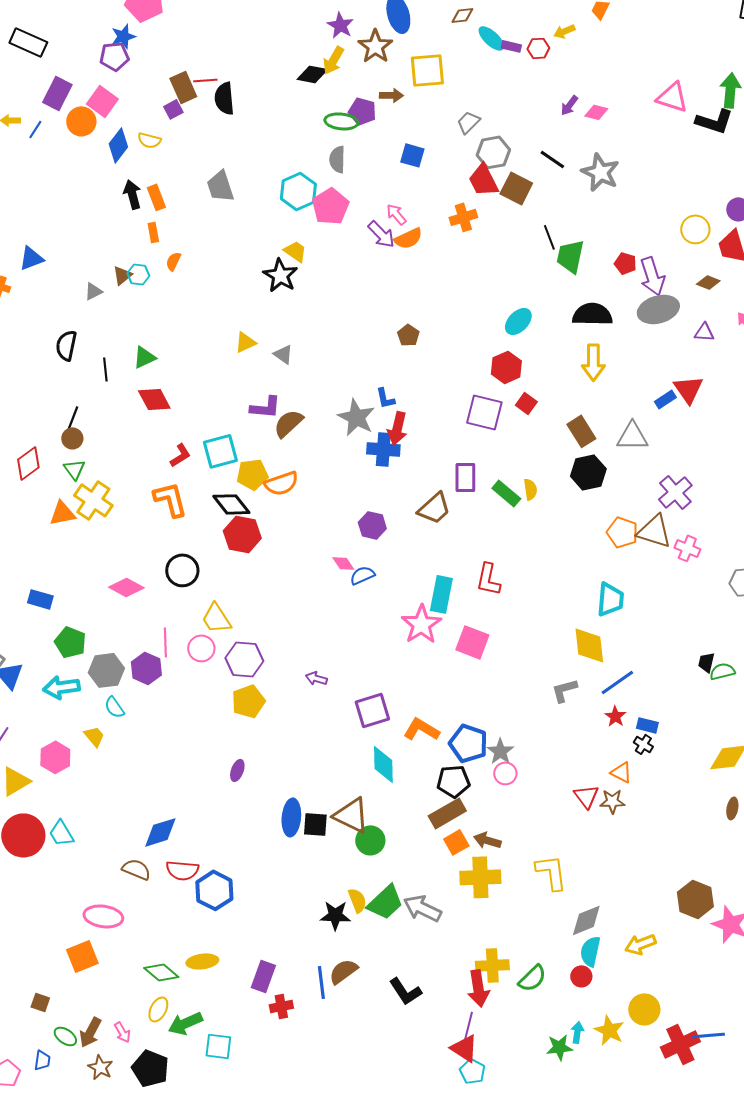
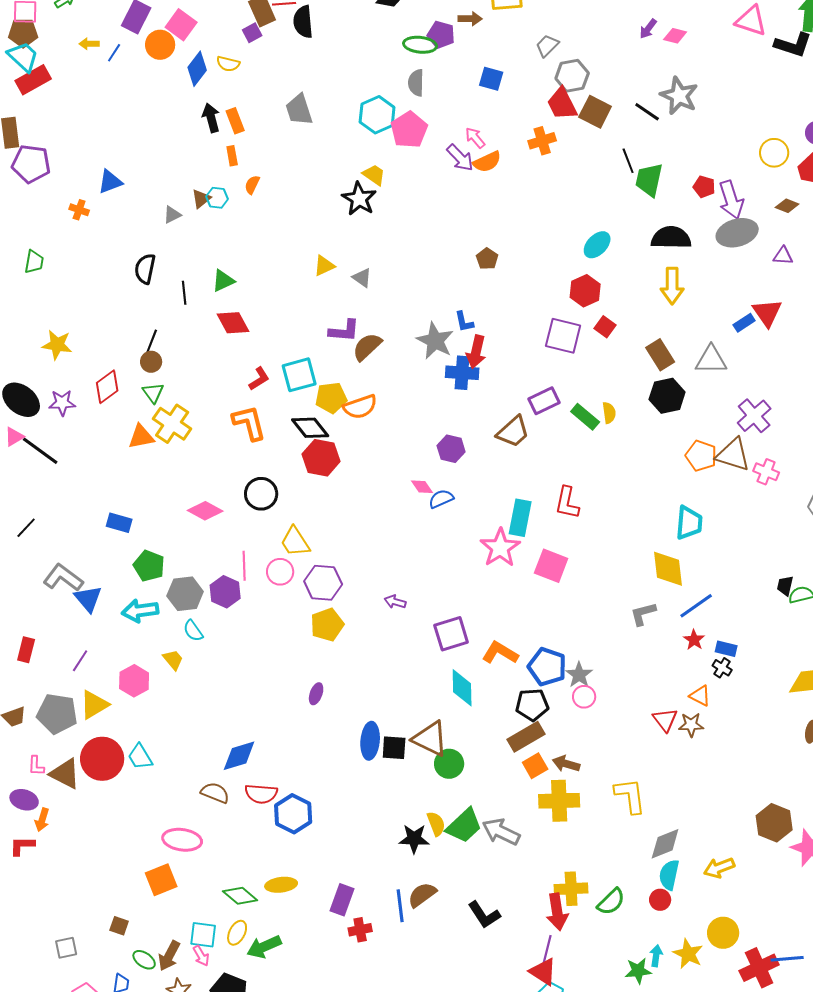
black line: (552, 159) -> (647, 112), moved
purple rectangle: (465, 477) -> (544, 401), turned 64
cyan square: (218, 1046) -> (203, 935), moved

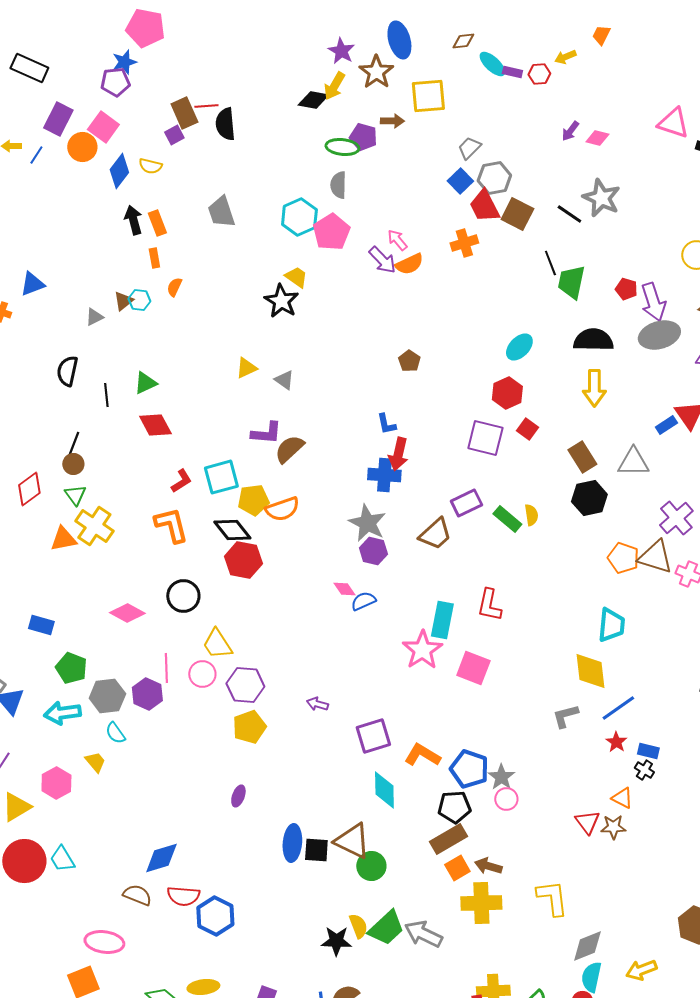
blue square: (491, 79) -> (460, 181), moved, turned 30
gray star: (435, 341) -> (367, 523), moved

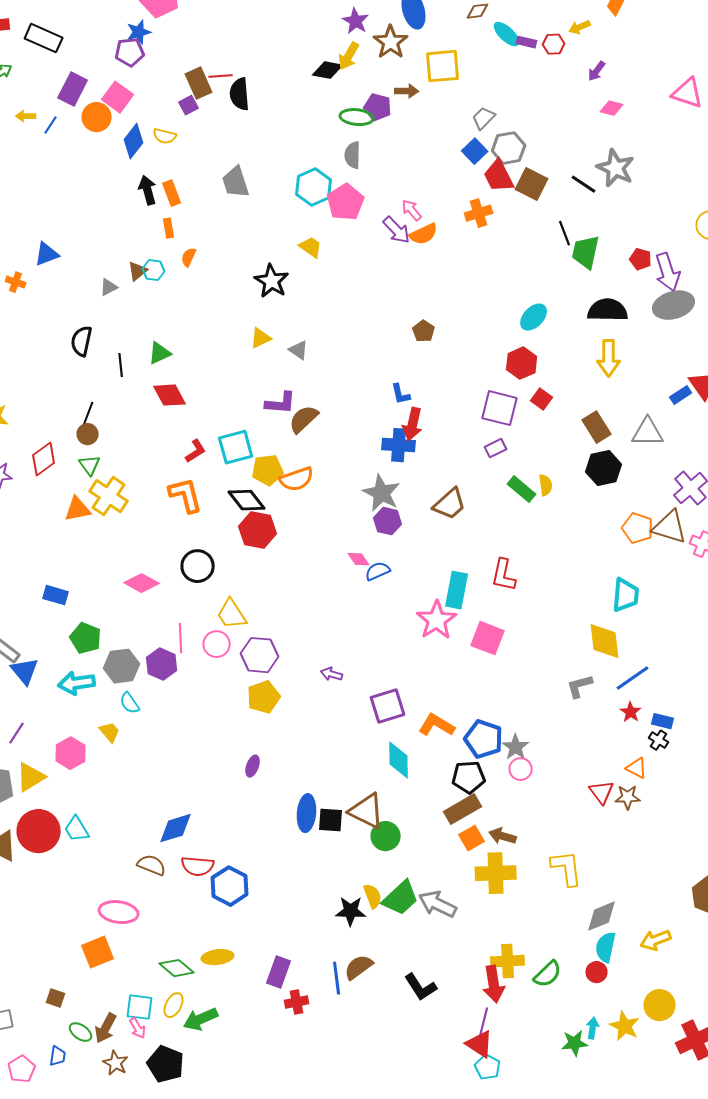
purple arrow: (570, 131) -> (597, 71), moved
black star: (281, 301) -> (272, 281), moved
purple rectangle: (466, 503) -> (496, 448), moved, size x0.7

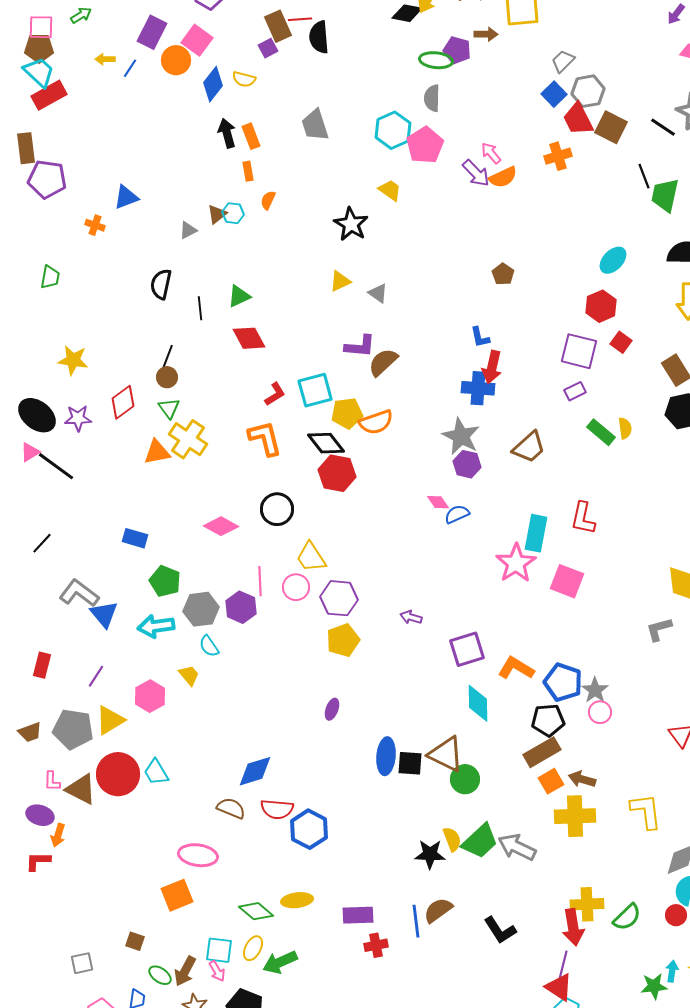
purple rectangle: (279, 972) -> (358, 915), turned 68

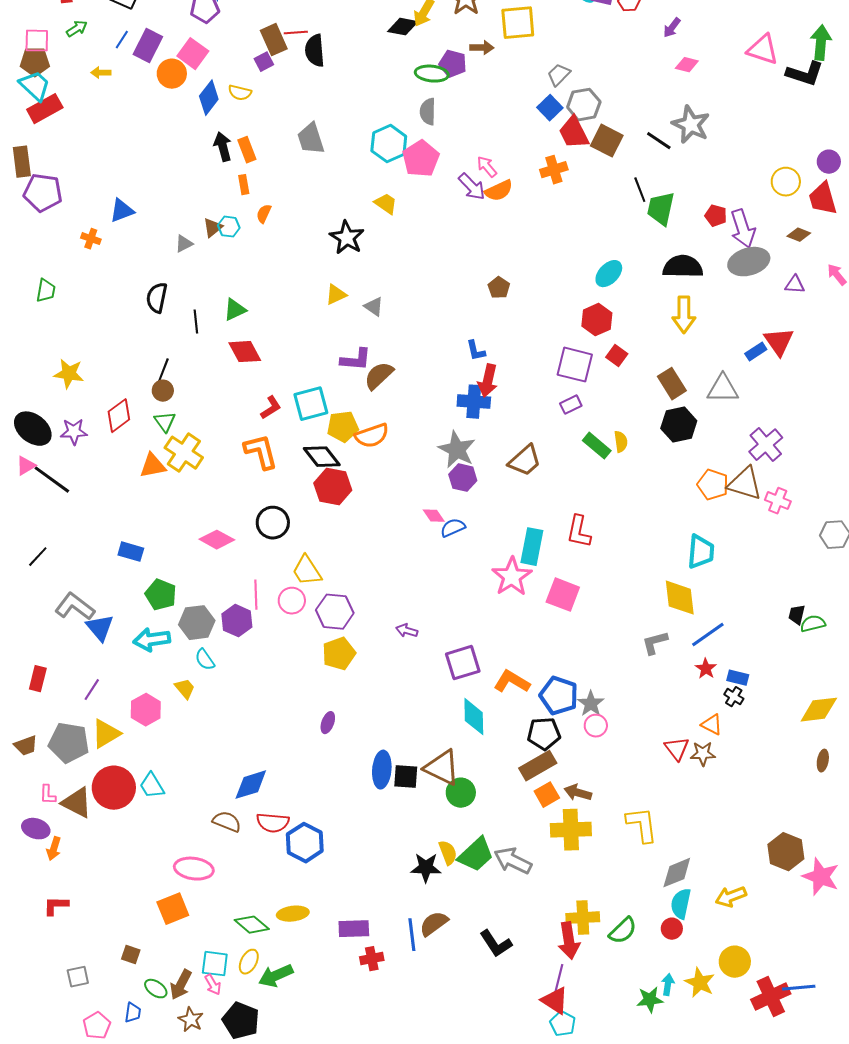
blue line: (130, 68) -> (122, 40), moved
red L-shape: (38, 861) -> (56, 906), moved

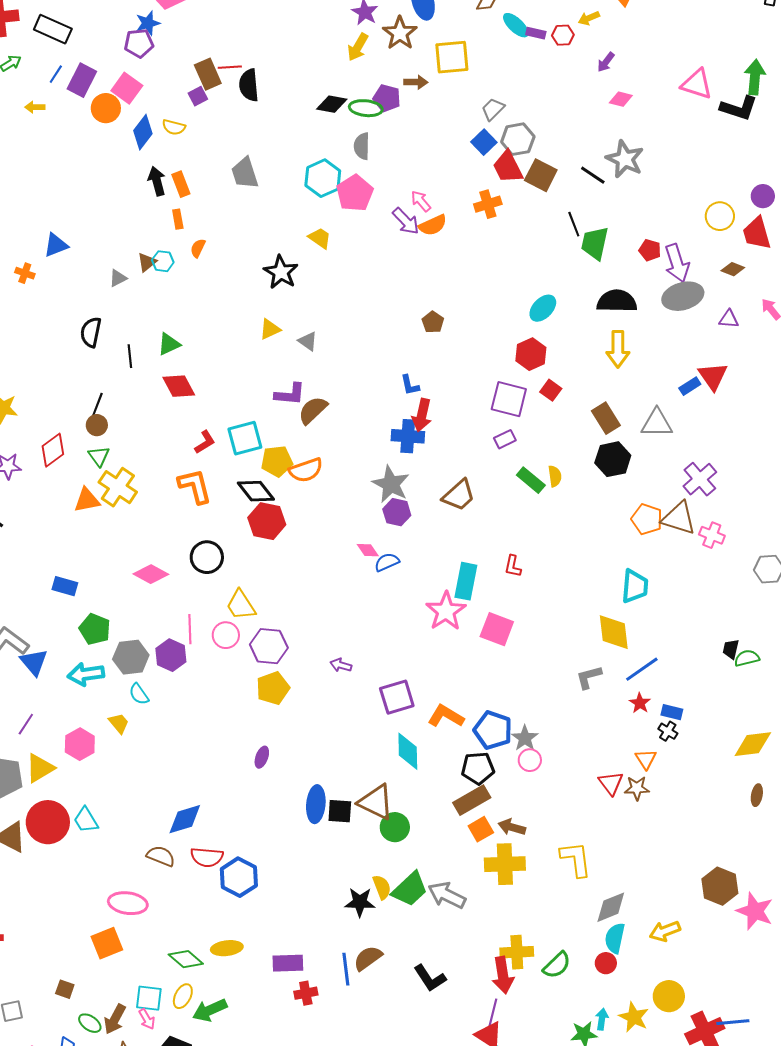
black diamond: (403, 27) -> (332, 104), moved
red L-shape: (579, 532) -> (513, 566), size x0.7
orange triangle: (712, 725) -> (646, 759), turned 30

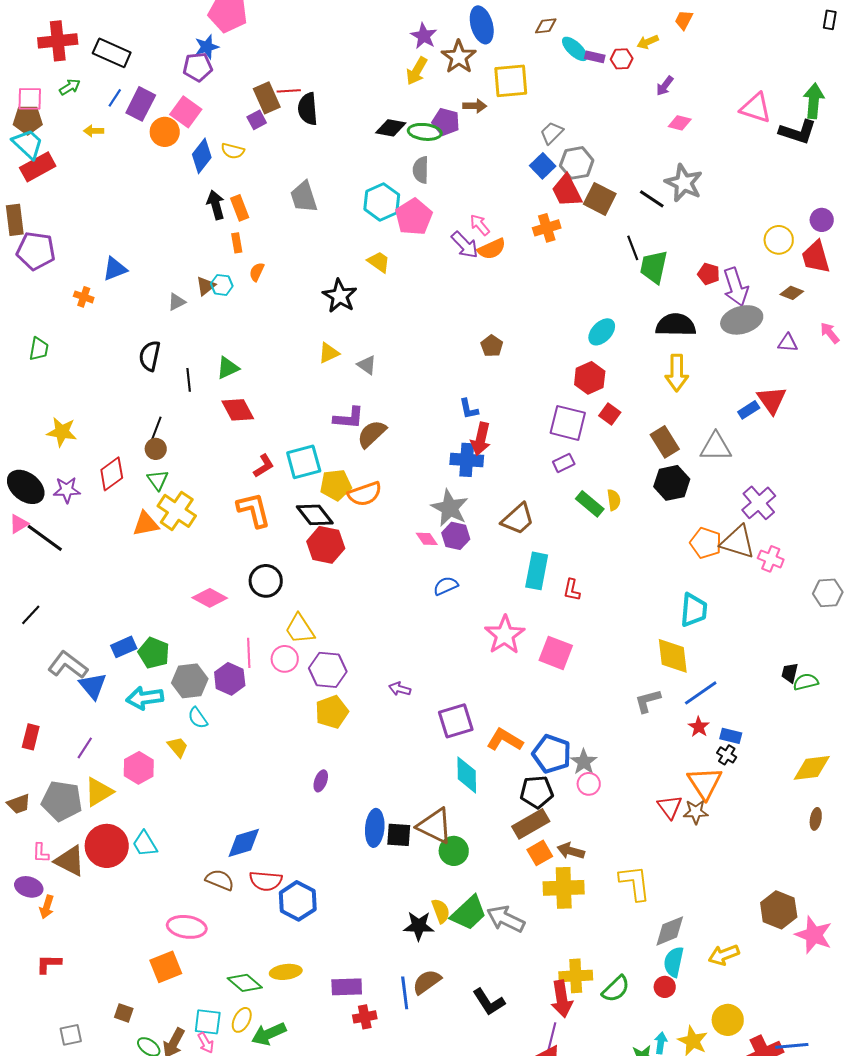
pink diamond: (368, 550) -> (427, 539), moved
cyan rectangle: (466, 581) -> (537, 571), moved
blue rectangle: (65, 586) -> (124, 647), moved, turned -40
orange triangle: (646, 759) -> (705, 783), size x1.6

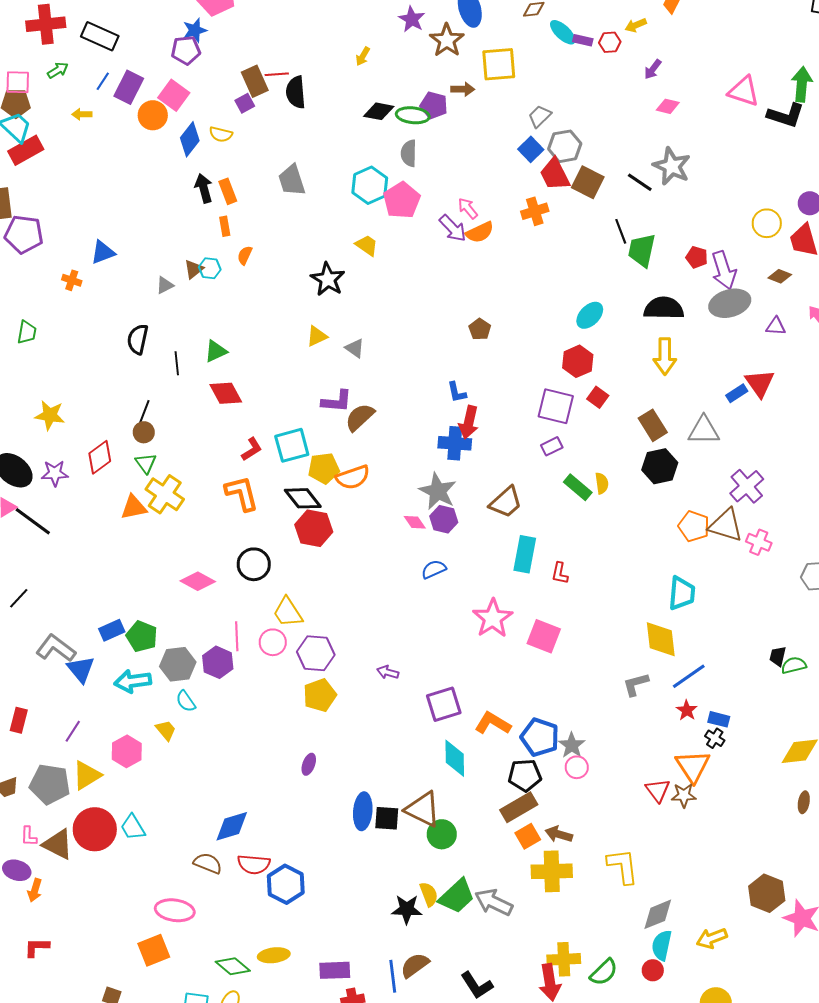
yellow arrow: (417, 71) -> (363, 56), moved, size x0.7

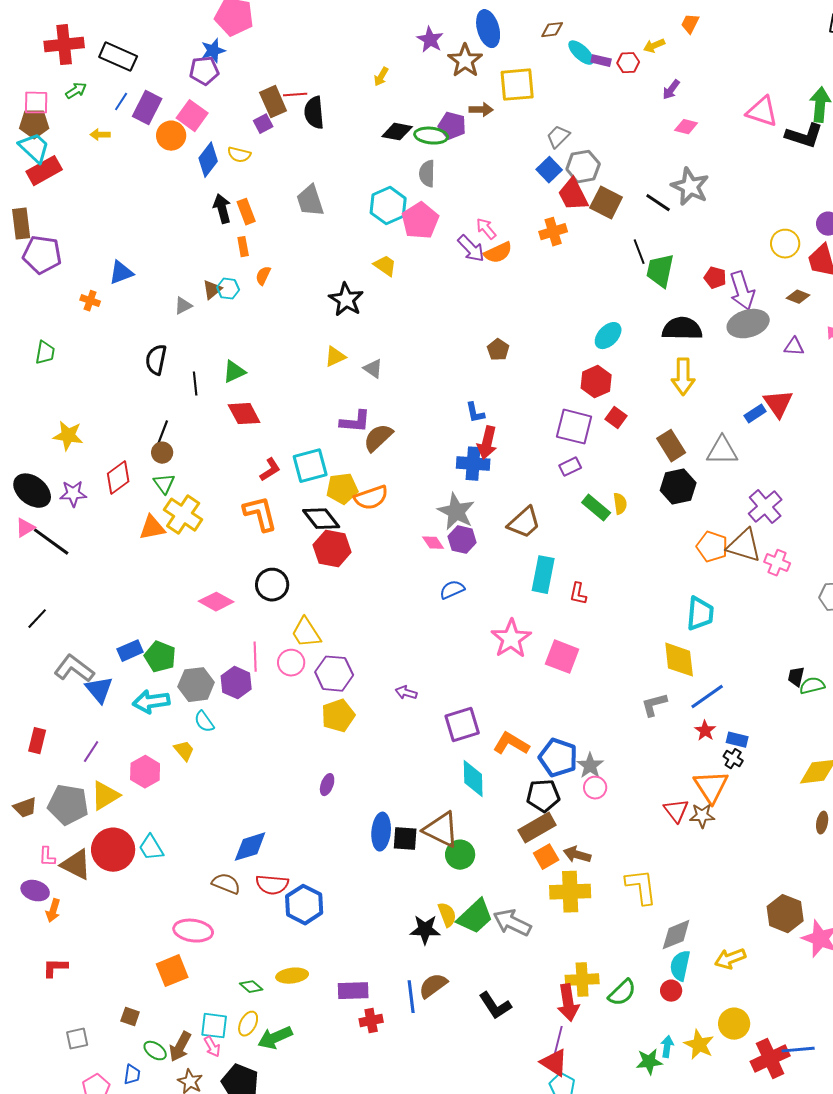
green diamond: (233, 966) -> (251, 987), size x0.7

